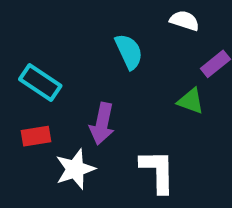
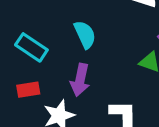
cyan semicircle: (129, 52) -> (85, 35), moved

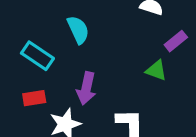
cyan semicircle: (85, 35) -> (78, 30), moved

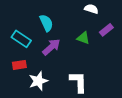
green triangle: (156, 70) -> (83, 38), moved
purple arrow: (86, 88) -> (51, 47), moved, turned -144

